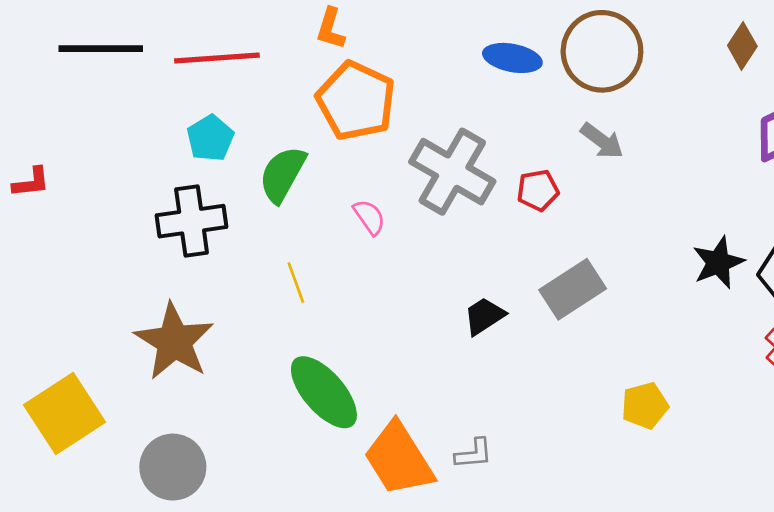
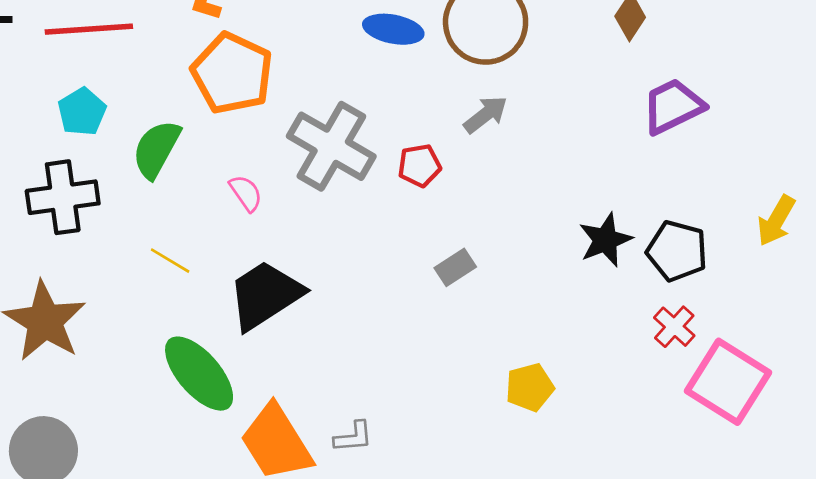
gray arrow: (602, 141) -> (486, 115), turned -75
yellow line: (296, 283) -> (170, 261), turned -39
gray rectangle: (573, 289) -> (455, 267), size x0.6
black trapezoid: (484, 316) -> (265, 295), moved, size x1.8

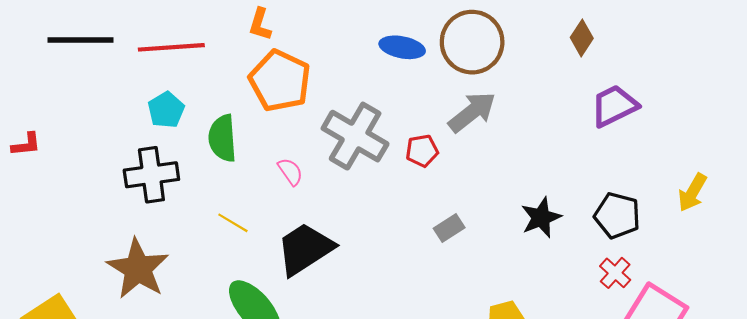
gray arrow: (486, 115) -> (472, 112), size x1.4
green semicircle: (156, 149) -> (222, 138), turned -33
black star: (605, 240) -> (541, 218), moved

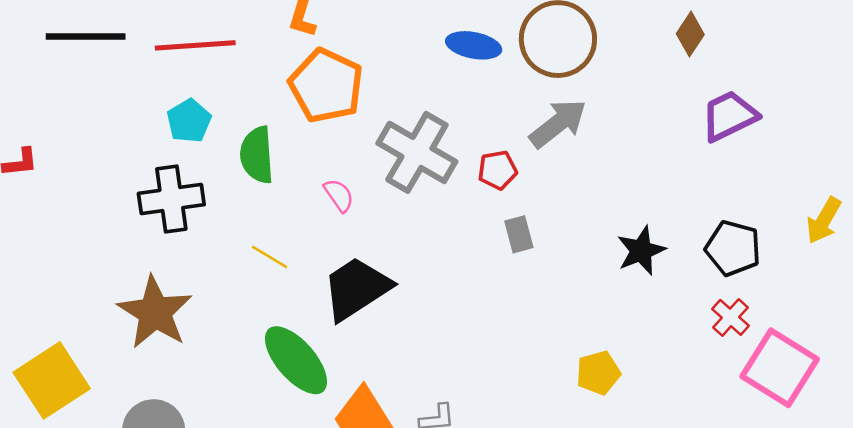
gray rectangle: (449, 228) -> (519, 234), moved, turned -72

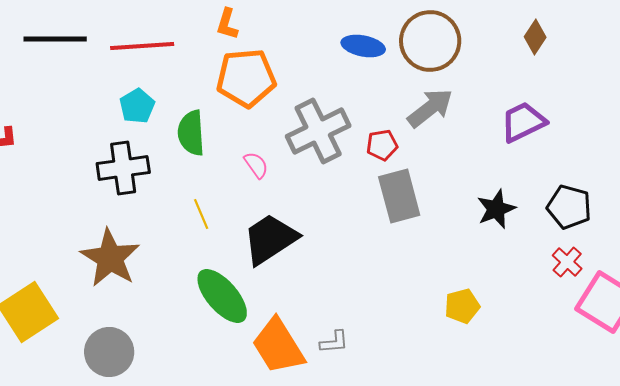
orange pentagon: (326, 86) -> (246, 78), turned -30
purple trapezoid: (729, 116) -> (523, 122), moved
gray cross: (417, 152) -> (318, 131), turned 34
gray rectangle: (519, 234) -> (399, 196), size x1.8
yellow line: (270, 257) -> (201, 214), turned 36

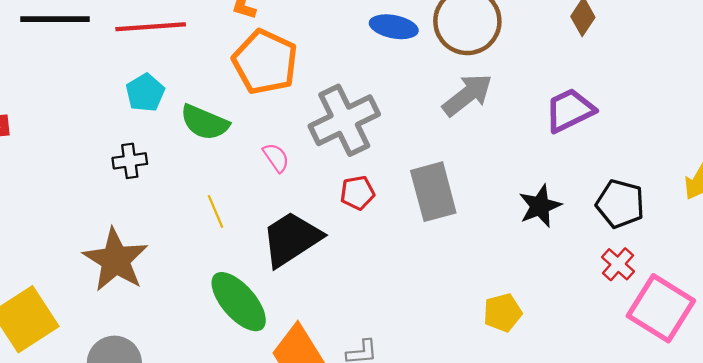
orange pentagon: (246, 78) -> (265, 62), turned 30
green semicircle: (191, 133) -> (205, 122), turned -63
red pentagon: (382, 145) -> (357, 193), moved
black cross: (123, 168) -> (130, 161), size x0.6

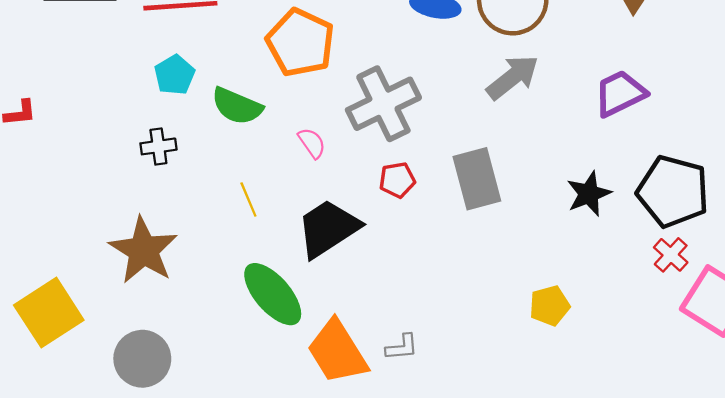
black pentagon: (620, 204) -> (673, 191), size x1.4

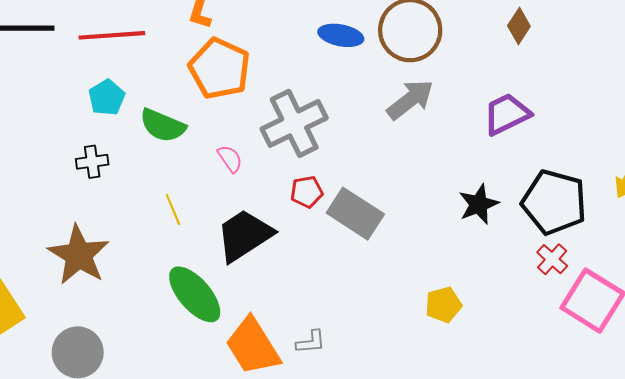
gray rectangle: (477, 179) -> (355, 214), moved, turned -42

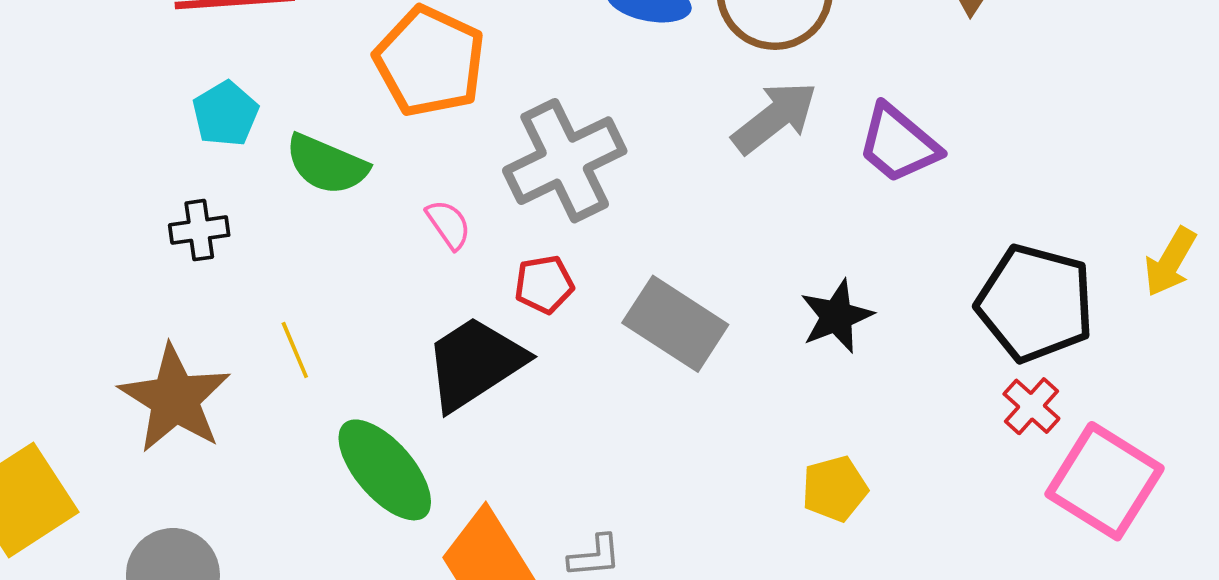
purple trapezoid: (507, 114) -> (898, 144), moved, turned -114
red pentagon: (307, 192) -> (544, 284), moved
black star: (479, 204) -> (837, 316), moved
yellow line: (173, 209) -> (295, 350), moved

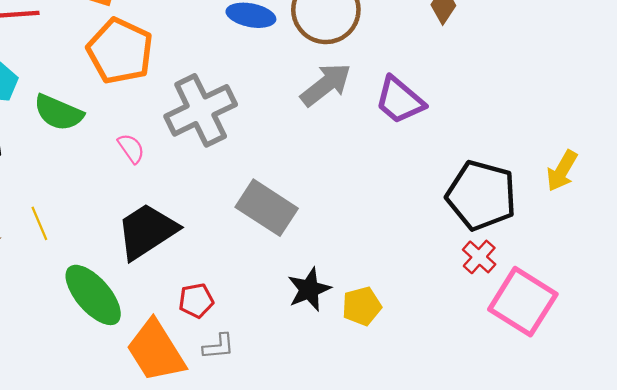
red pentagon: (544, 284) -> (196, 301), moved
black star: (837, 316) -> (309, 289), moved

